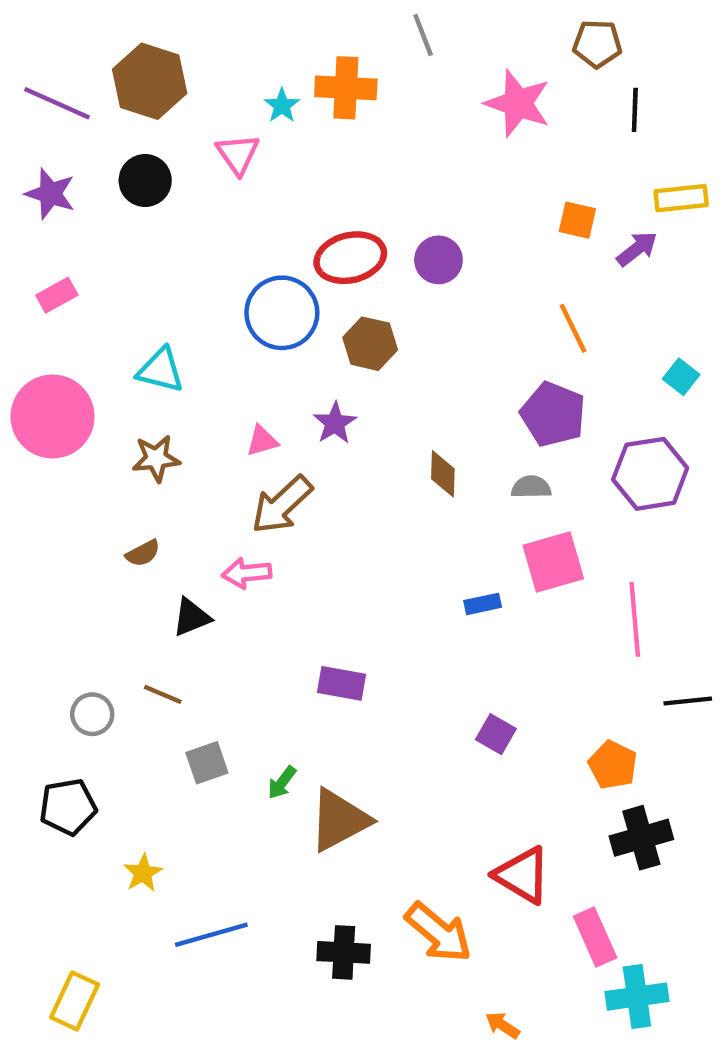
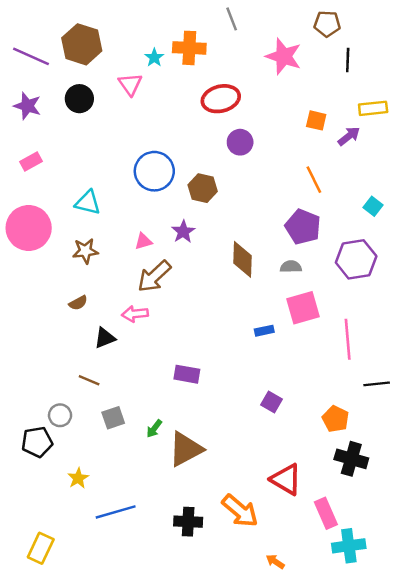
red ellipse: (350, 258) -> (221, 99), moved
brown diamond: (443, 474) -> (243, 259), size x1.4
gray circle: (92, 714) -> (60, 415), moved
black cross: (641, 838) -> (351, 459), turned 32

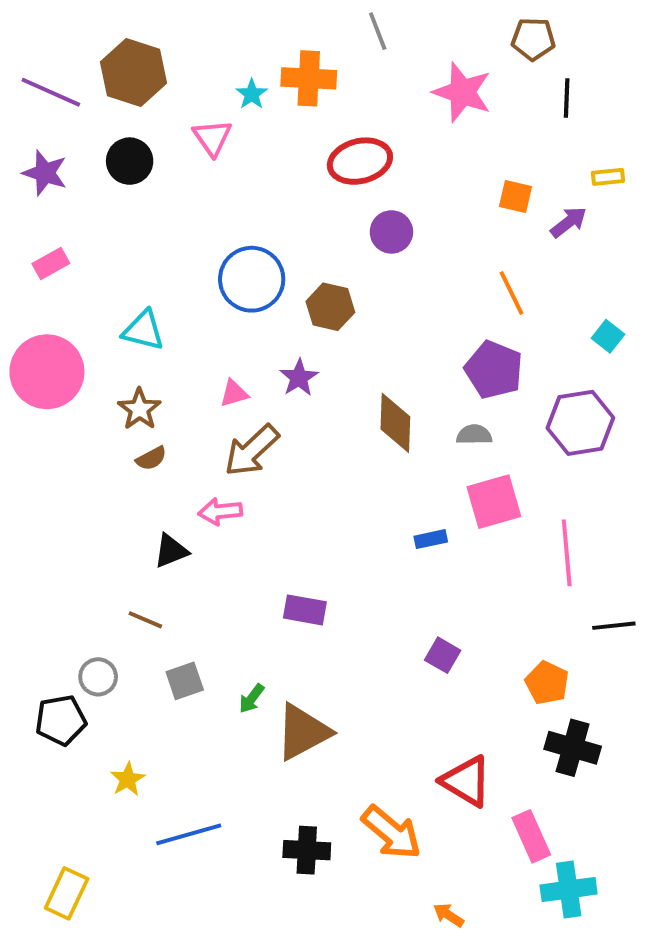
yellow rectangle: (373, 108) -> (608, 177), size x0.7
brown star: (85, 251) -> (139, 409), turned -30
brown semicircle: (78, 303) -> (151, 458), moved

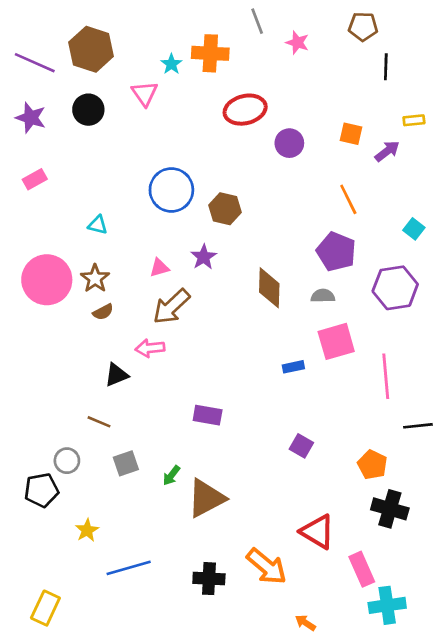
pink star: (462, 92) -> (297, 43), moved, size x0.6
purple circle: (391, 232) -> (289, 143), moved
cyan triangle: (143, 330) -> (98, 225), size x0.7
pink circle: (47, 372) -> (47, 280), moved

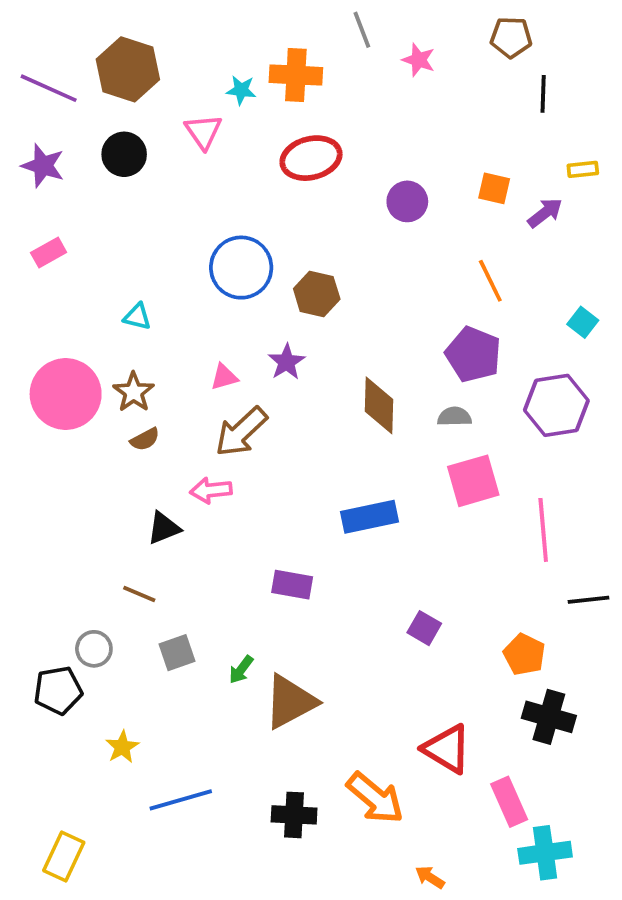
cyan star: (171, 64) -> (241, 90), turned -30
red ellipse: (245, 110) -> (311, 158), moved
blue rectangle: (293, 367) -> (370, 517), moved, size x1.8

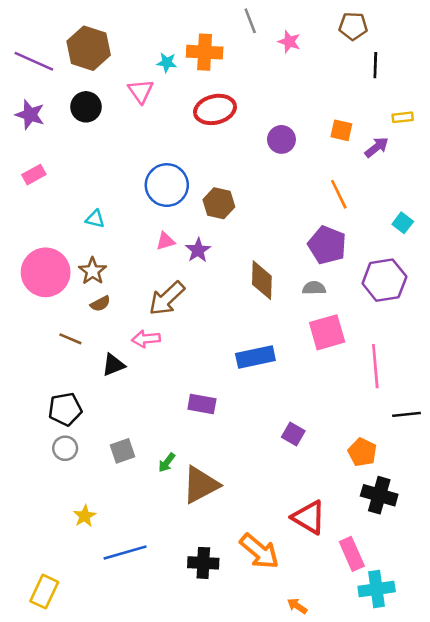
pink triangle: (224, 377) -> (165, 241), moved
brown line: (139, 594) -> (70, 339), moved
black pentagon: (58, 690) -> (65, 409), moved

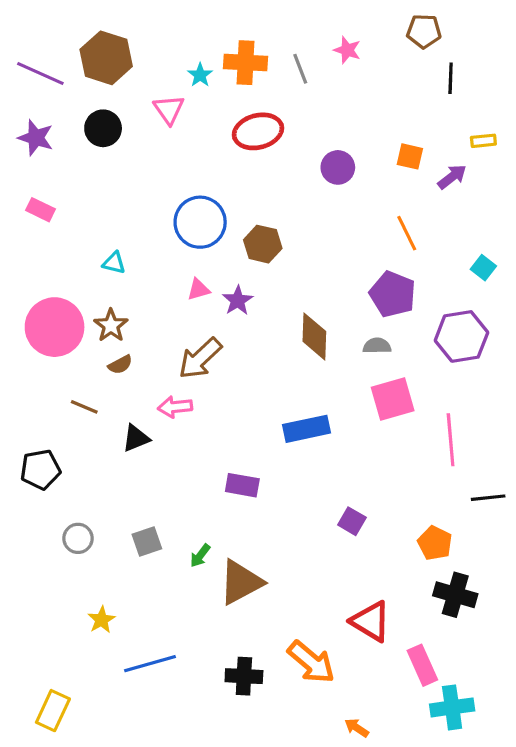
gray line: (250, 21) -> (300, 69), moved
cyan star: (167, 63) -> (200, 75), turned 30
pink rectangle: (34, 175) -> (40, 210), turned 55
black pentagon: (65, 409) -> (40, 470), moved

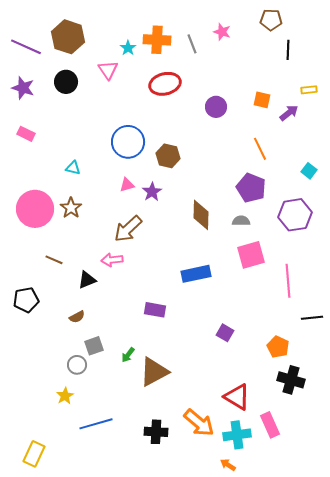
brown semicircle: (120, 365) -> (77, 317), moved
gray circle: (78, 538) -> (77, 365), moved
cyan cross: (452, 707) -> (237, 435), moved

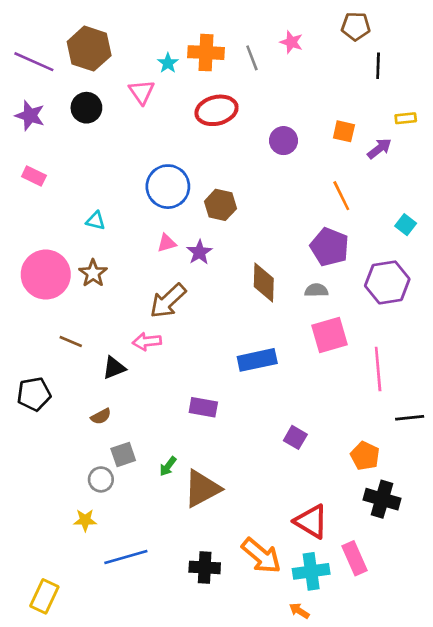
yellow star: (65, 396) -> (85, 520), turned 30

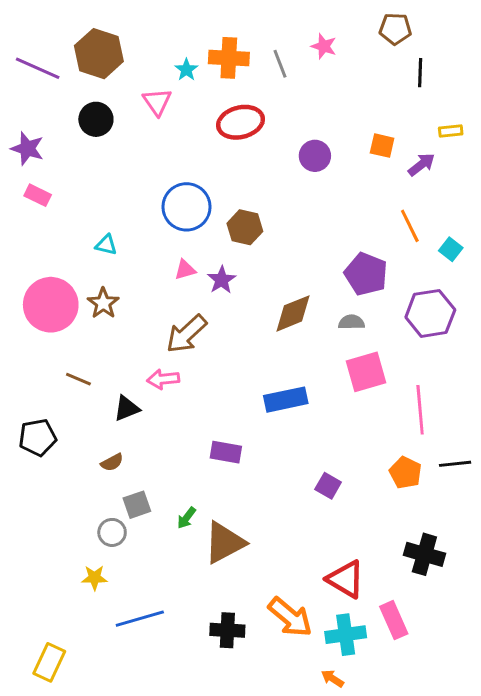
purple star: (30, 116) -> (27, 148), moved
orange line: (341, 196) -> (410, 226), moved
brown diamond: (264, 282) -> (293, 313), turned 66
orange pentagon: (365, 456) -> (405, 473), moved

